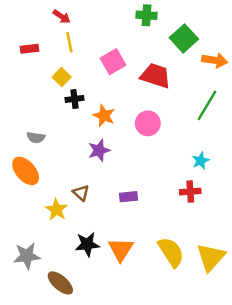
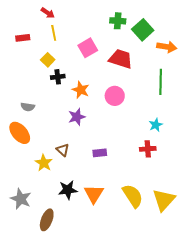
green cross: (147, 15) -> (118, 21), moved
green line: (207, 105) -> (161, 82), turned -30
gray star: (27, 256) -> (21, 199), turned 30
brown ellipse: (60, 283) -> (47, 220), turned 70

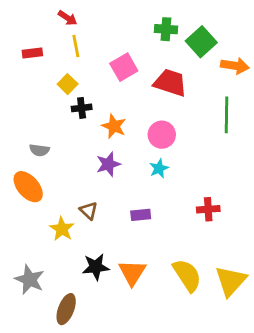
cyan star: (156, 125) -> (159, 168), moved

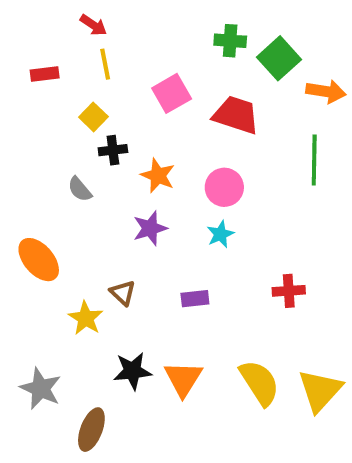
gray semicircle: (39, 150) -> (80, 189), moved, turned 42

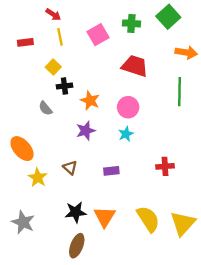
green square: (279, 58) -> (168, 17), moved
pink square: (172, 93) -> (98, 35), moved
yellow star: (86, 318) -> (38, 178), moved
brown ellipse: (91, 430) -> (77, 246), moved

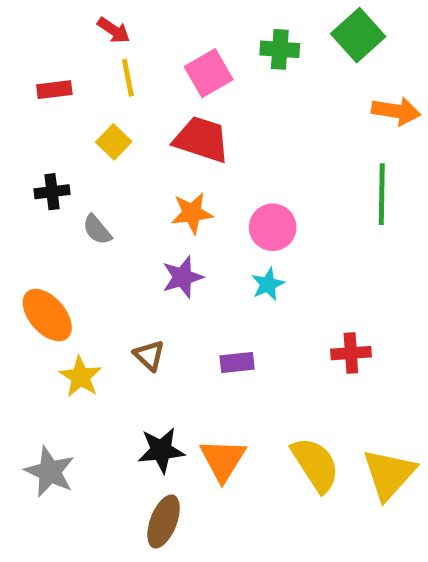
red trapezoid: (135, 66) -> (201, 139), moved
black cross: (64, 86) -> (52, 192), moved
orange star: (90, 101) -> (192, 213), turned -30

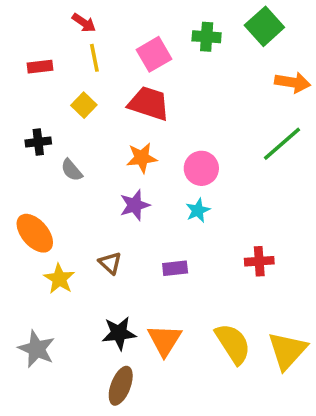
green line: (382, 194) -> (282, 144), turned 48

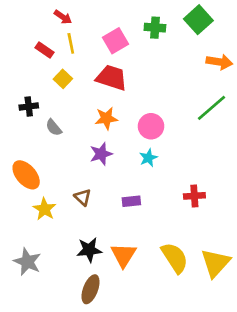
red rectangle: (40, 67) -> (44, 50), moved, turned 42

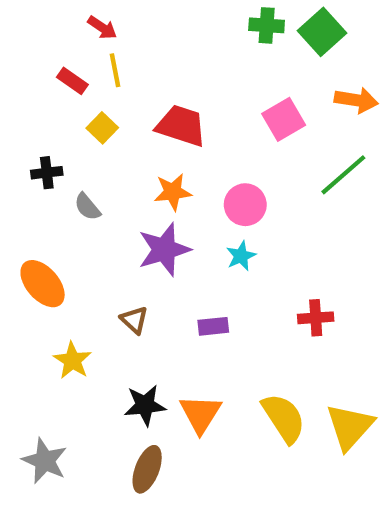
green cross: (155, 28) -> (267, 25), moved
pink square: (116, 41) -> (284, 119), moved
purple star: (101, 154) -> (164, 250), size x1.4
yellow star: (44, 209) -> (72, 360), moved
gray star: (27, 262) -> (45, 461), moved

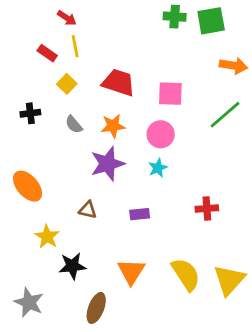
green square: (322, 32) -> (211, 21), turned 32
pink square: (284, 119) -> (170, 94), moved, turned 32
gray semicircle: (87, 207) -> (74, 124), moved
brown triangle: (134, 320) -> (88, 210), turned -30
black star: (145, 405) -> (72, 266), moved

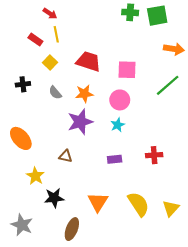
purple rectangle: (140, 214) -> (115, 159), moved
yellow triangle: (229, 280) -> (171, 208), size x0.7

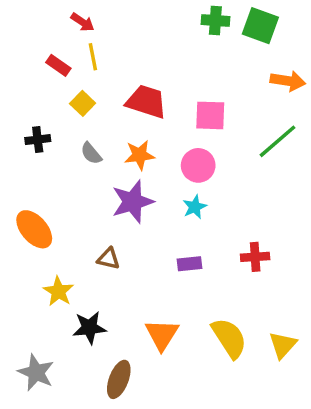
green square: (157, 16) -> (260, 26), turned 30

